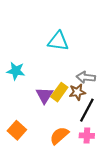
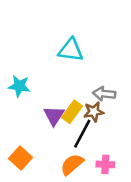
black line: (87, 110) -> (82, 134), moved

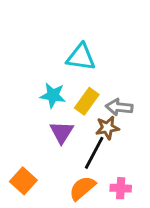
cyan star: (19, 86) -> (53, 95), moved
yellow rectangle: (72, 112) -> (87, 101), moved

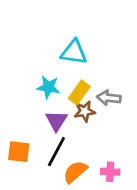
brown star: (107, 128) -> (85, 111), moved
black line: (94, 153) -> (56, 152), moved
orange square: (23, 181) -> (19, 152), moved, turned -35

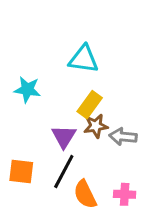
cyan star: (48, 87) -> (27, 89), moved
gray arrow: (109, 98) -> (123, 137), moved
orange semicircle: (75, 172) -> (85, 194), turned -75

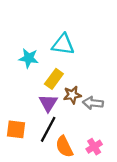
cyan star: (27, 89) -> (29, 58), moved
yellow rectangle: (90, 105) -> (54, 79), moved
pink cross: (125, 194) -> (94, 147), turned -35

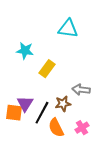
cyan triangle: (63, 44) -> (68, 29), moved
brown star: (72, 95) -> (63, 104), moved
purple triangle: (48, 103) -> (25, 104), moved

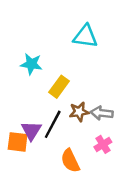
brown star: (63, 104) -> (79, 112), moved
black line: (42, 113) -> (53, 124), moved
pink cross: (82, 128) -> (103, 144), moved

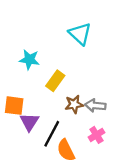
cyan triangle: (85, 36) -> (80, 34), turned 35
black line: (53, 124) -> (52, 134), moved
orange square: (18, 142) -> (14, 106), moved

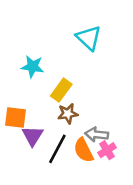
brown star: (74, 104) -> (68, 114), moved
gray arrow: (95, 106) -> (97, 134), moved
orange semicircle: (66, 150) -> (83, 150), moved

